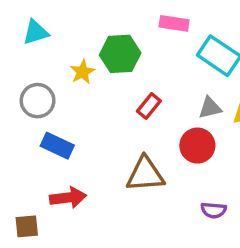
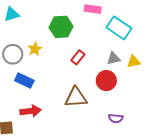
yellow star: (82, 72) -> (35, 49), moved

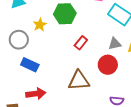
yellow star: (35, 49) -> (40, 25), moved

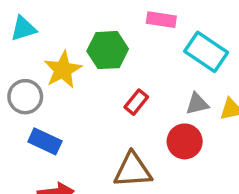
yellow star: (40, 25) -> (63, 70), size x1.5

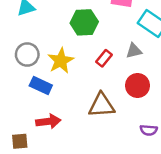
yellow star: (63, 70) -> (61, 61), moved
gray triangle: (197, 104) -> (134, 51), moved

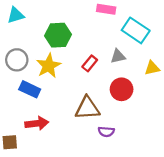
green hexagon: (84, 22) -> (58, 35), moved
purple semicircle: (149, 130) -> (106, 132), moved

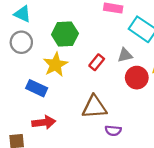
cyan triangle: (16, 15) -> (22, 14), turned 42
gray circle: (17, 60) -> (21, 42), moved
red circle: (122, 89) -> (137, 78), moved

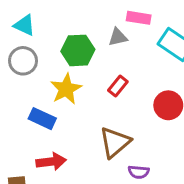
gray triangle: (125, 55) -> (118, 37), moved
brown triangle: (94, 107) -> (115, 142), turned -36

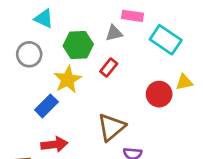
cyan triangle: (24, 25) -> (44, 19), moved
red rectangle: (118, 86) -> (109, 68), moved
blue rectangle: (42, 119) -> (46, 106), turned -70

